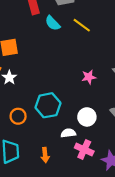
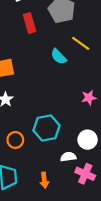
cyan semicircle: (53, 23) -> (59, 56), moved

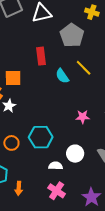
red rectangle: (29, 23) -> (41, 56), moved
pink cross: (85, 174) -> (57, 191), moved
orange arrow: (44, 180) -> (19, 188), moved

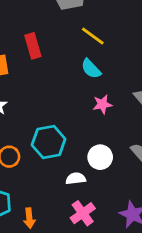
red rectangle: (41, 56) -> (33, 46), moved
cyan semicircle: (62, 76) -> (91, 69), moved
pink cross: (57, 191) -> (83, 213), turned 30

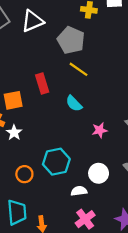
yellow line: (93, 36) -> (78, 69), moved
cyan semicircle: (91, 69) -> (74, 104), moved

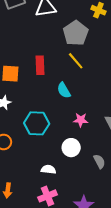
cyan hexagon: (56, 162) -> (37, 123), moved
white circle: (99, 173) -> (71, 148), moved

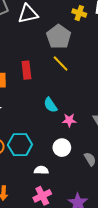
cyan semicircle: (64, 90) -> (50, 105), moved
cyan hexagon: (37, 123) -> (20, 145), moved

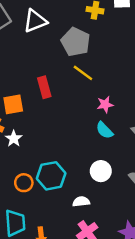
cyan semicircle: (50, 105) -> (104, 130), moved
pink star: (69, 120) -> (105, 104), moved

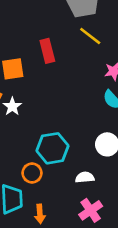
orange circle: (24, 183) -> (32, 173), moved

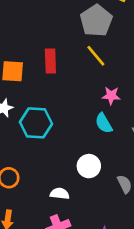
cyan hexagon: (52, 148) -> (36, 123), moved

